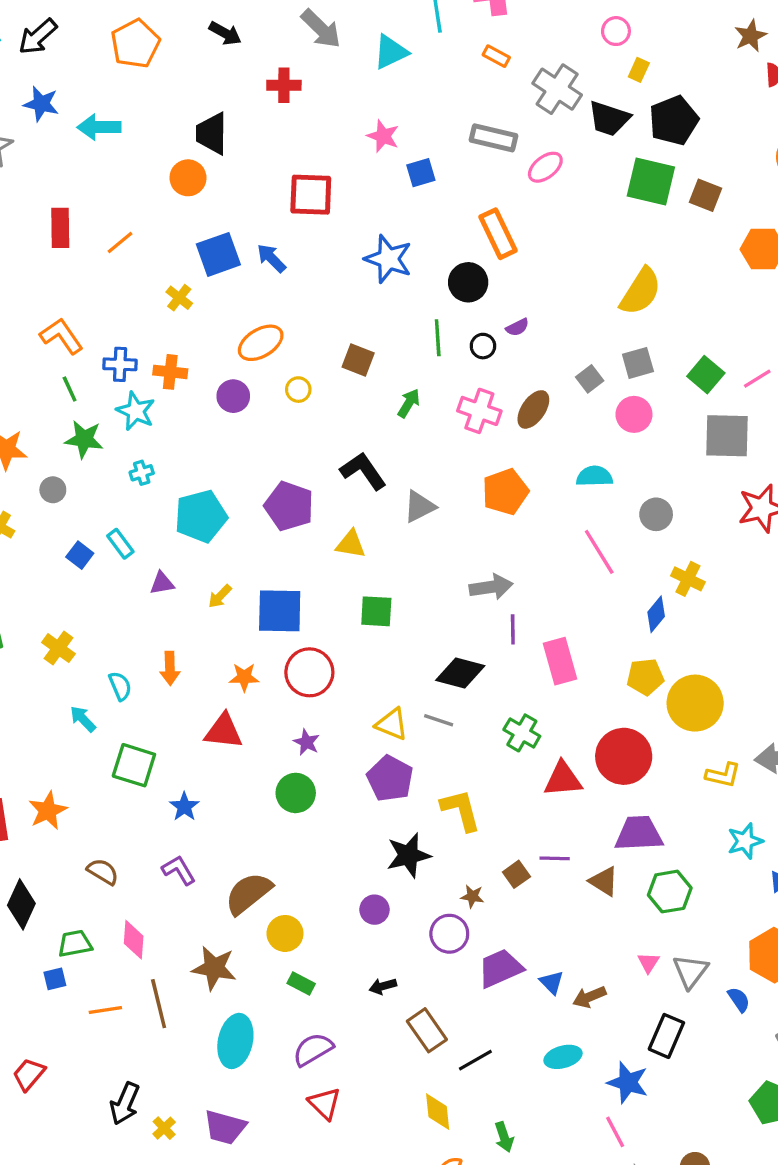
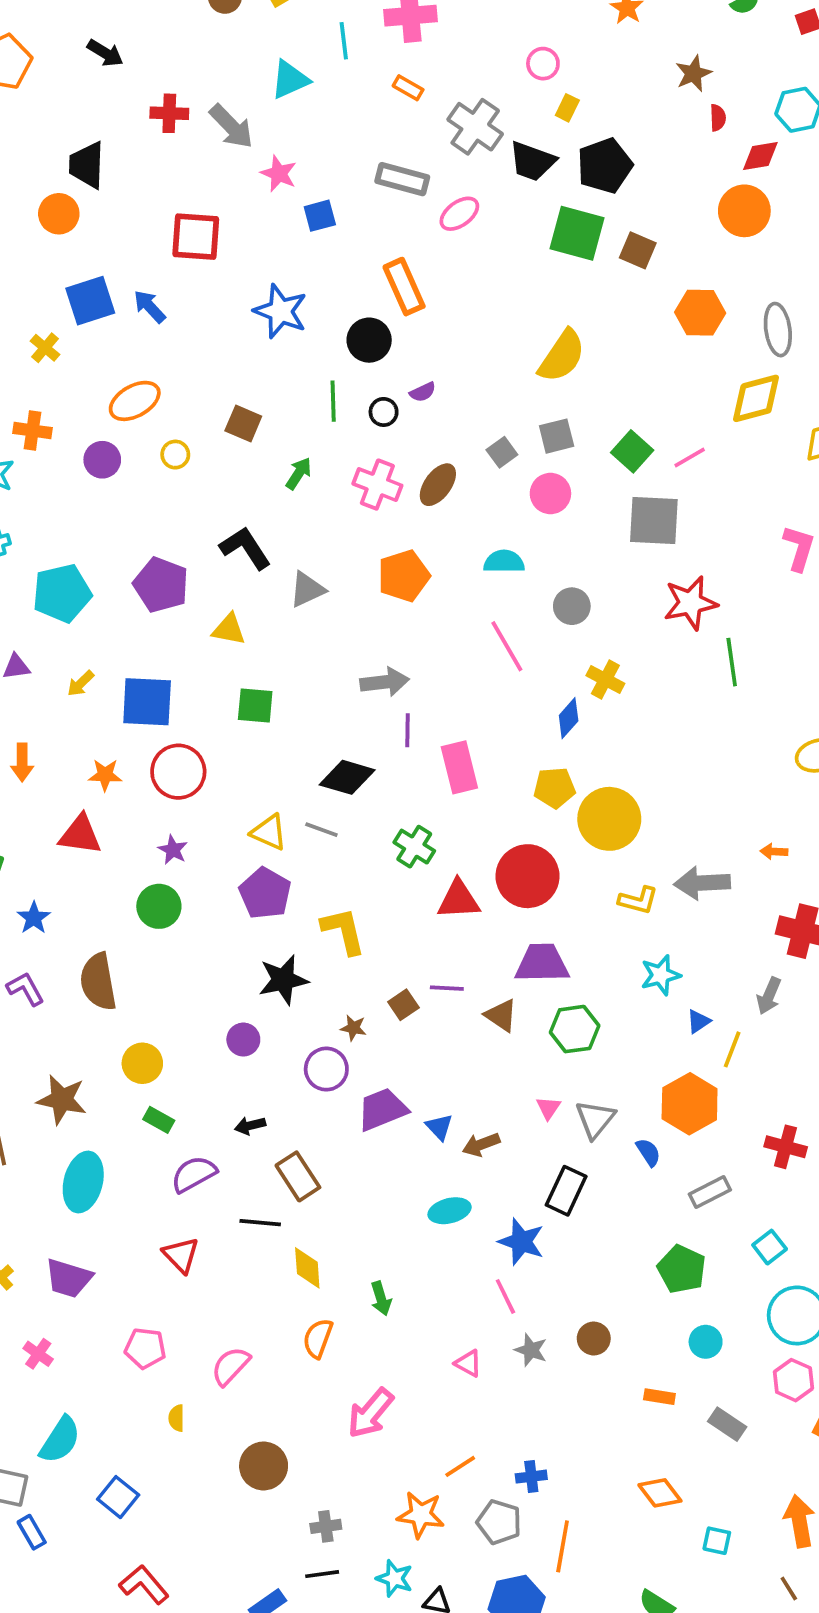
gray arrow: (321, 29) -> (231, 126), moved
brown semicircle: (248, 893) -> (98, 982), moved, turned -63
purple semicircle: (313, 1049) -> (194, 1174), moved
black line: (475, 1060) -> (260, 1223), moved, turned 33

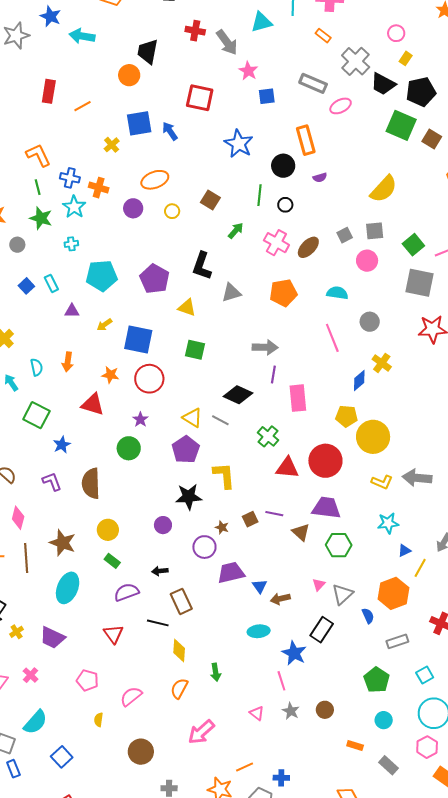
purple semicircle: (423, 392) -> (320, 178), moved
black L-shape: (245, 548) -> (202, 266), turned -136

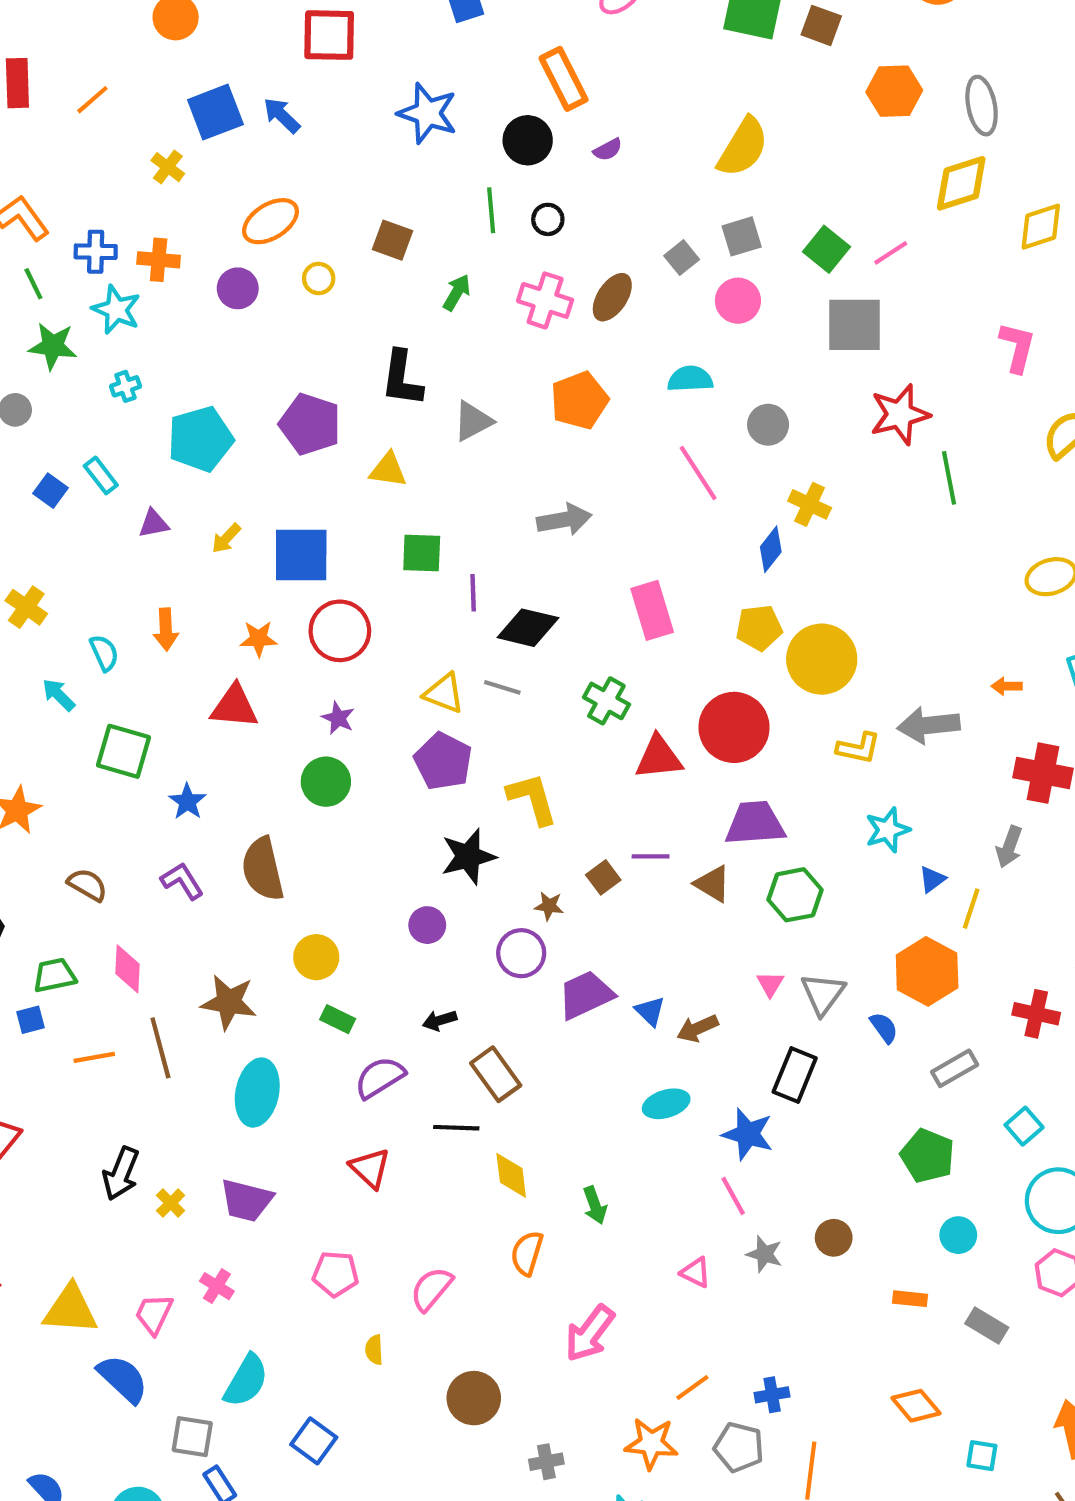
purple line: (273, 375) -> (473, 593), moved

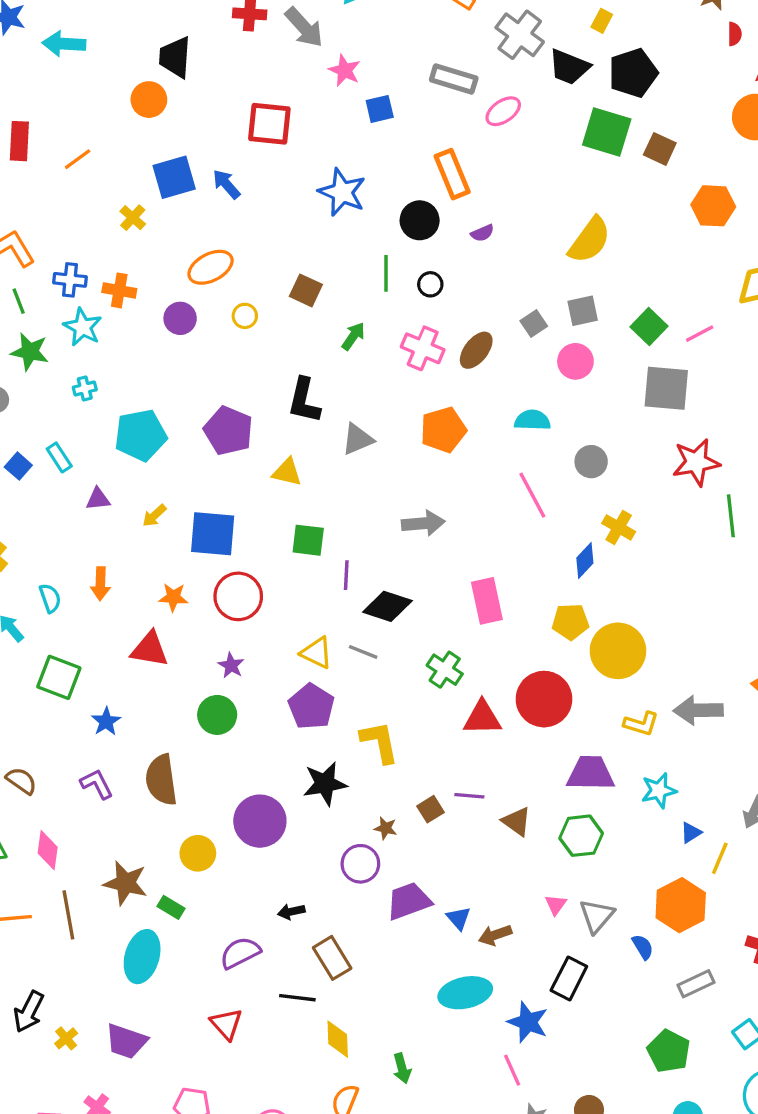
purple trapezoid: (755, 823) -> (591, 773), moved
purple circle: (427, 925) -> (260, 821), moved, size x1.8
green rectangle: (338, 1019) -> (171, 907), moved
cyan ellipse: (666, 1104) -> (465, 993), size x1.4

